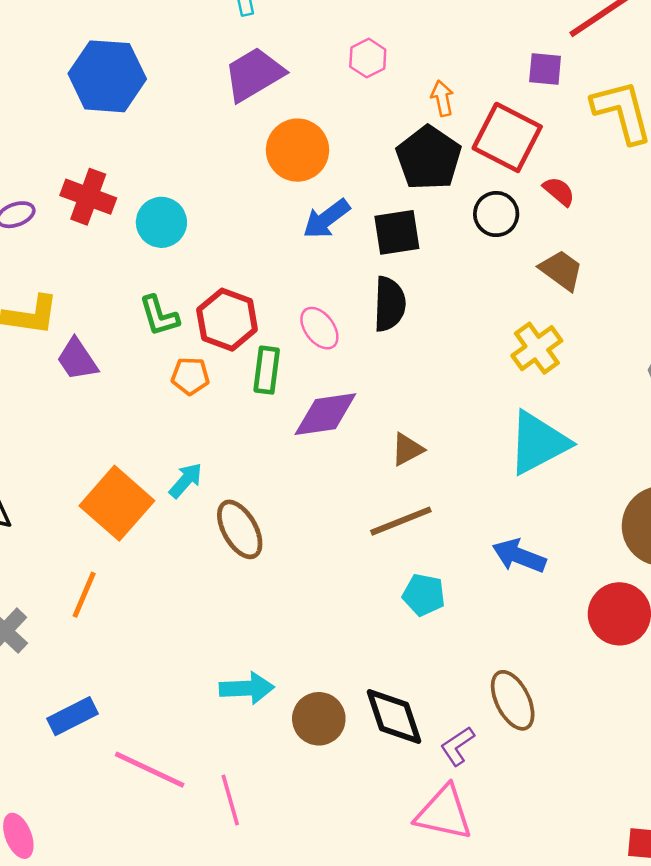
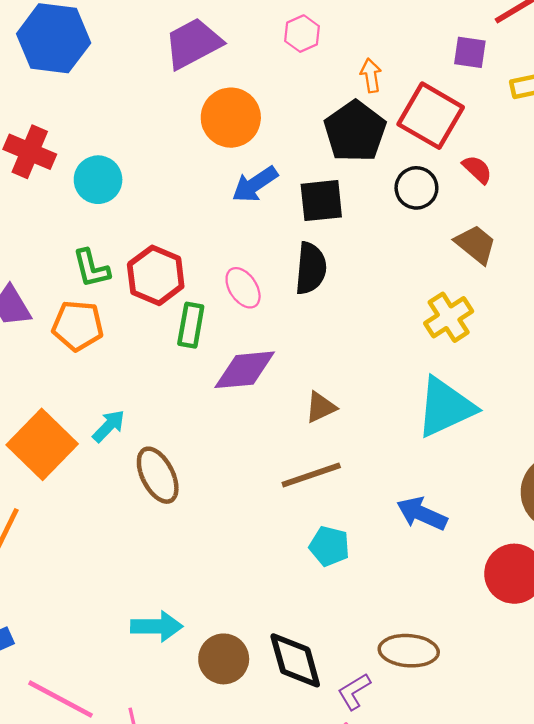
orange pentagon: (190, 376) -> (78, 326), moved, size x1.4
brown ellipse: (513, 700) -> (409, 651), turned -62

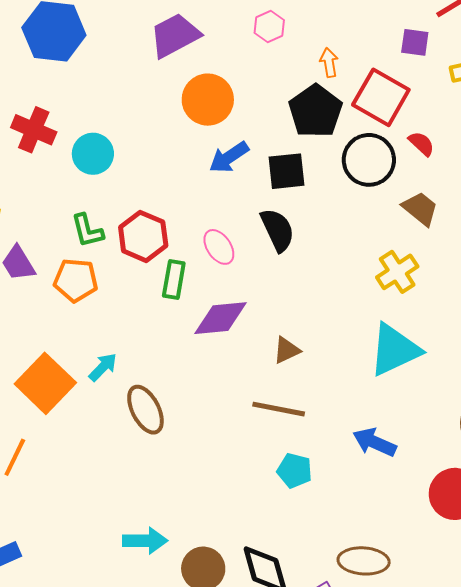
black circle: (416, 188) -> (369, 160), size x1.4
black semicircle: (311, 268) -> (277, 230), turned -30
brown line: (311, 475) -> (279, 409), turned 30

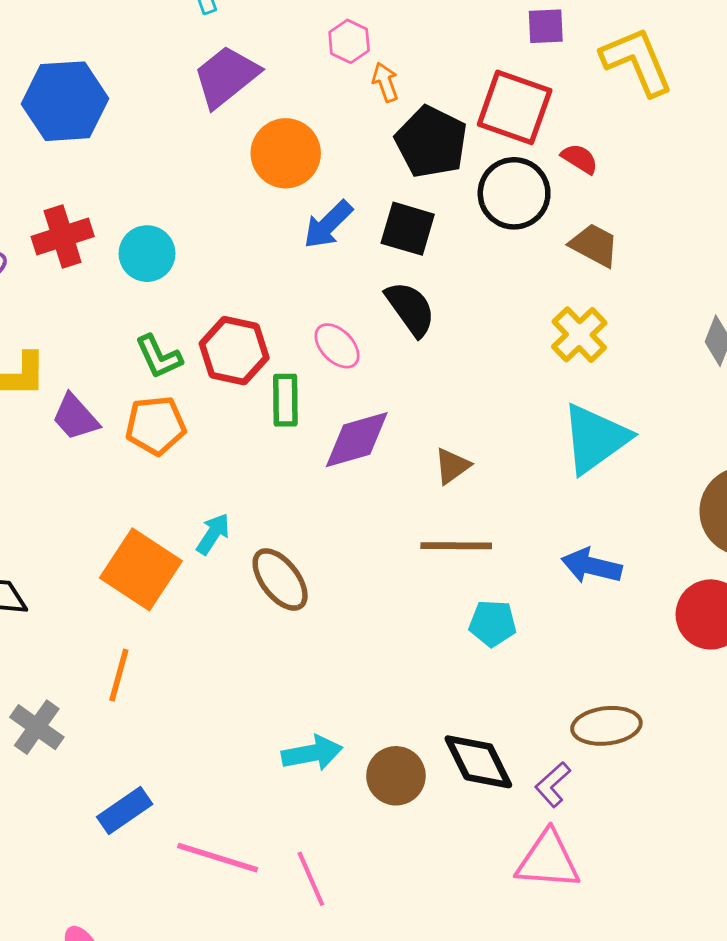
orange arrow: (329, 63) -> (385, 82), moved
red cross: (34, 130) -> (63, 236), turned -30
black square: (286, 171) -> (408, 229), turned 33

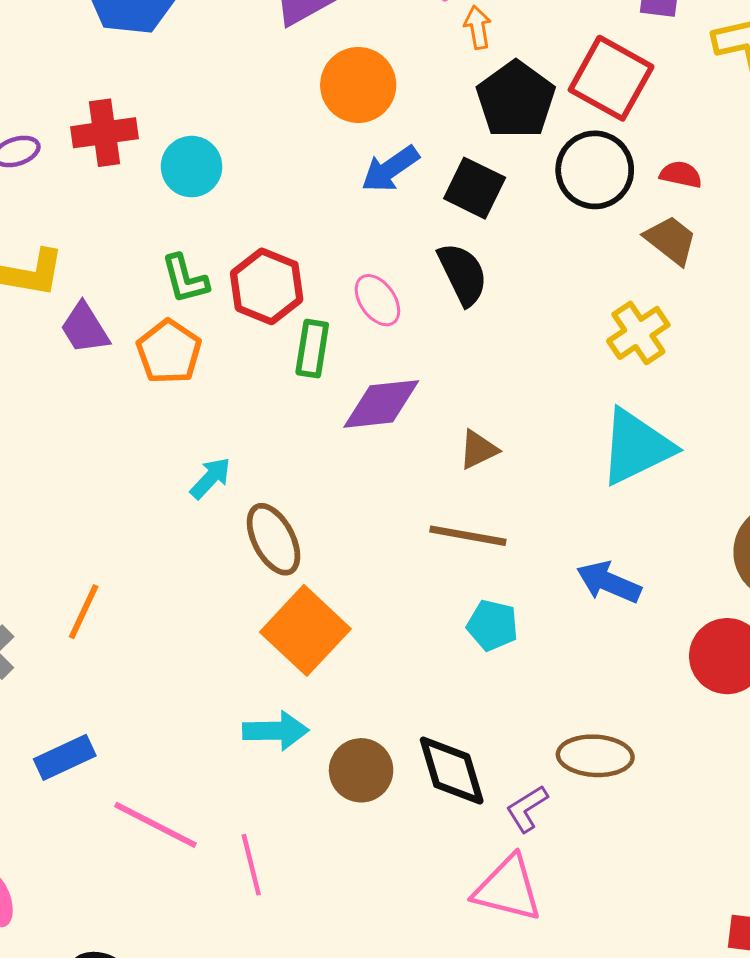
red semicircle: (580, 159) -> (681, 174), moved, turned -30
orange pentagon: (156, 425) -> (169, 352), turned 30
orange square: (141, 569) -> (305, 630), moved

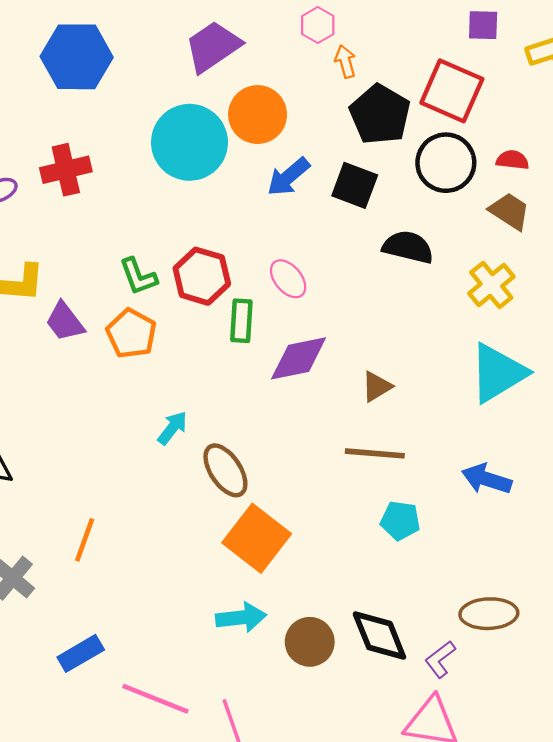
cyan circle: (192, 167) -> (189, 142), moved, size x1.6
black semicircle: (463, 274) -> (408, 247), moved, turned -45

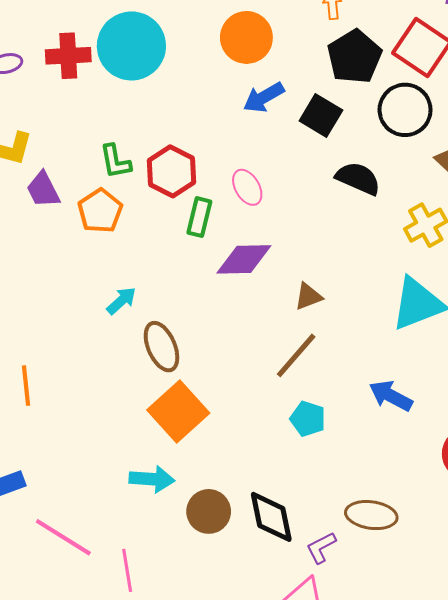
cyan circle: (189, 142) -> (131, 46), moved
brown line: (375, 453) -> (296, 355), turned -64
orange line: (85, 540) -> (26, 386), turned -36

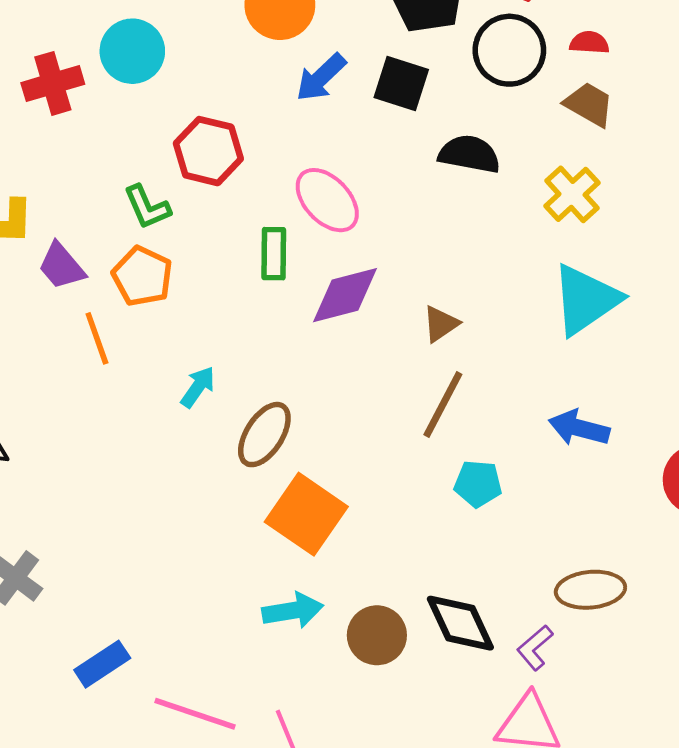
cyan circle: (131, 46) -> (132, 51), size x0.7
red hexagon: (171, 171) -> (208, 151), moved
pink ellipse: (247, 187) -> (327, 200), size x1.4
brown ellipse: (161, 347) -> (264, 435), turned 69
orange line: (26, 386) -> (97, 338), moved

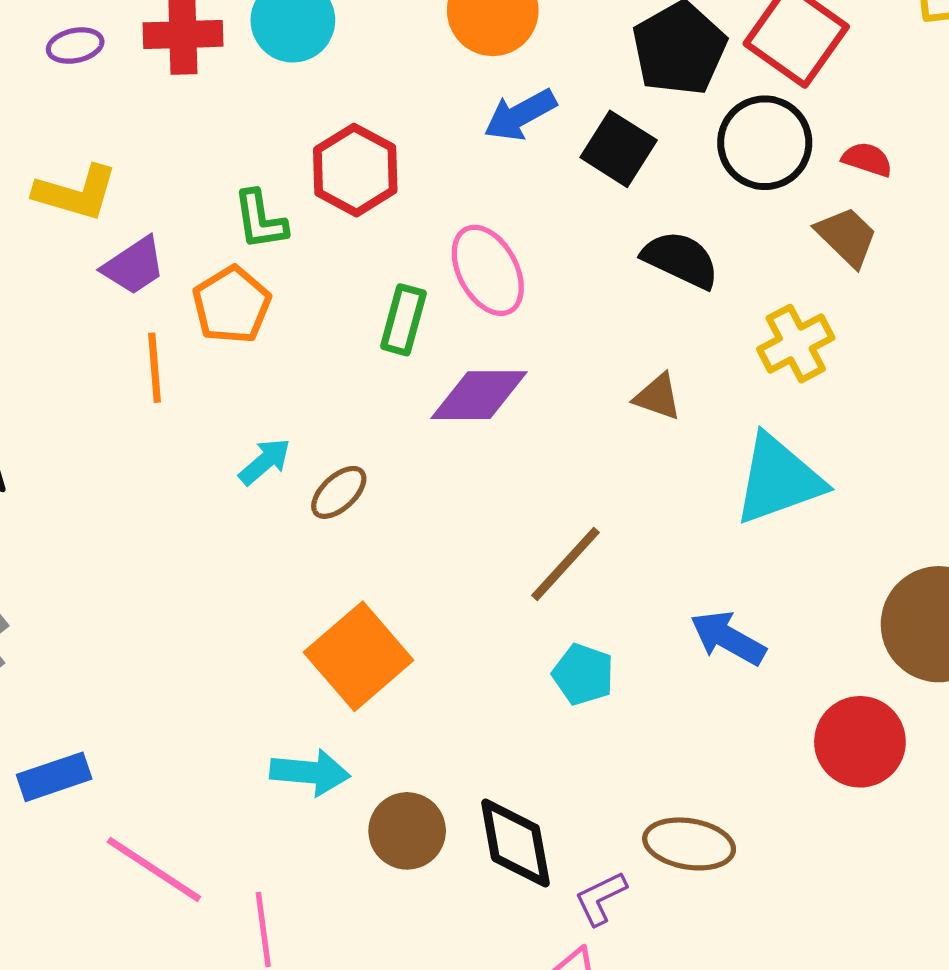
purple trapezoid: (61, 266) -> (134, 266), turned -98
brown triangle: (441, 324) -> (658, 397), moved, turned 39
brown ellipse: (264, 435) -> (339, 492), moved, size x0.7

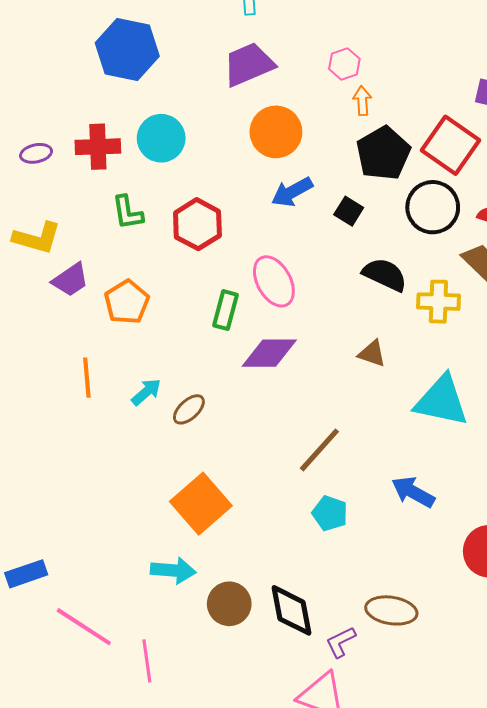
black square: (619, 149) -> (349, 211), size x0.7
green L-shape: (260, 220) -> (128, 212), moved
yellow cross: (796, 344) -> (438, 302), moved, turned 30
orange line: (154, 368) -> (87, 378), moved
cyan triangle: (778, 480) -> (442, 401), turned 32

